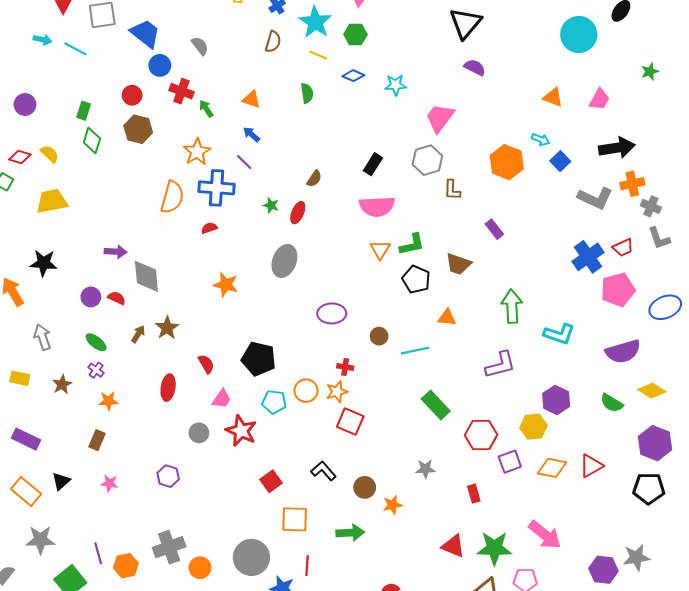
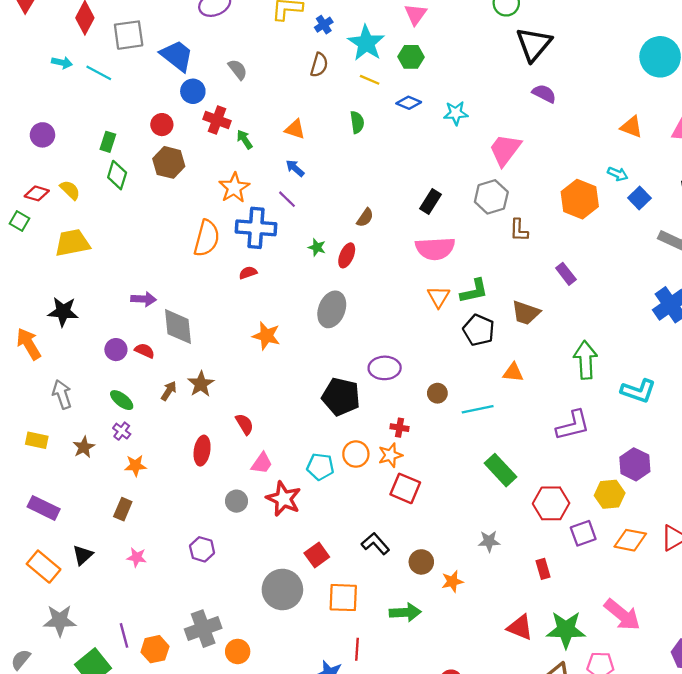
black pentagon: (259, 359) -> (341, 397), moved
gray circle: (251, 557) -> (282, 589), moved

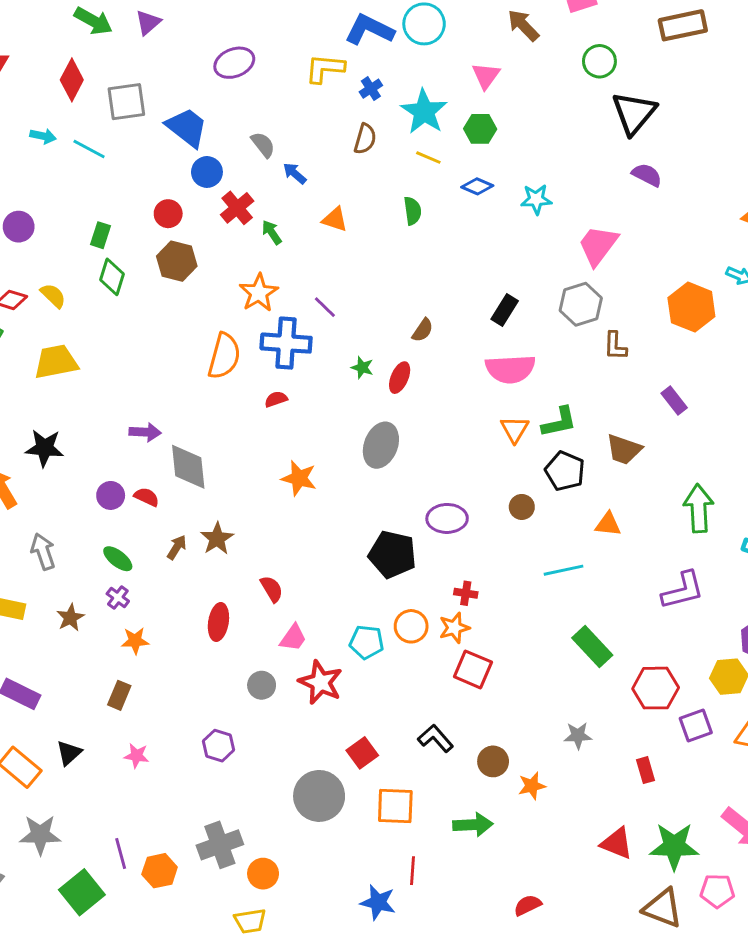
red cross: (217, 120) -> (237, 208), turned 30
blue arrow: (295, 168) -> (295, 173), moved
brown circle: (437, 393) -> (522, 507), moved

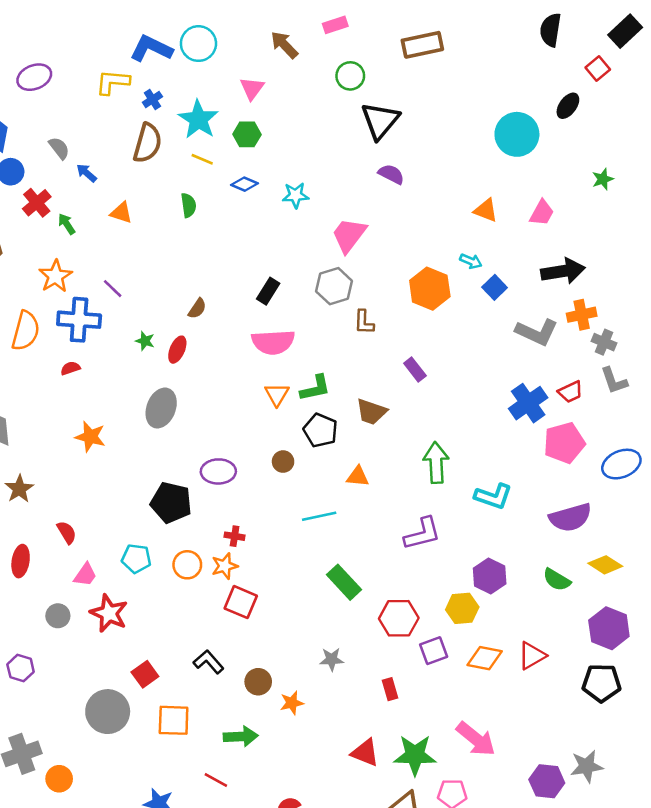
brown semicircle: (365, 139) -> (147, 143), size x1.5
cyan pentagon: (367, 642) -> (136, 559), moved
red line: (413, 871) -> (216, 780), moved, turned -65

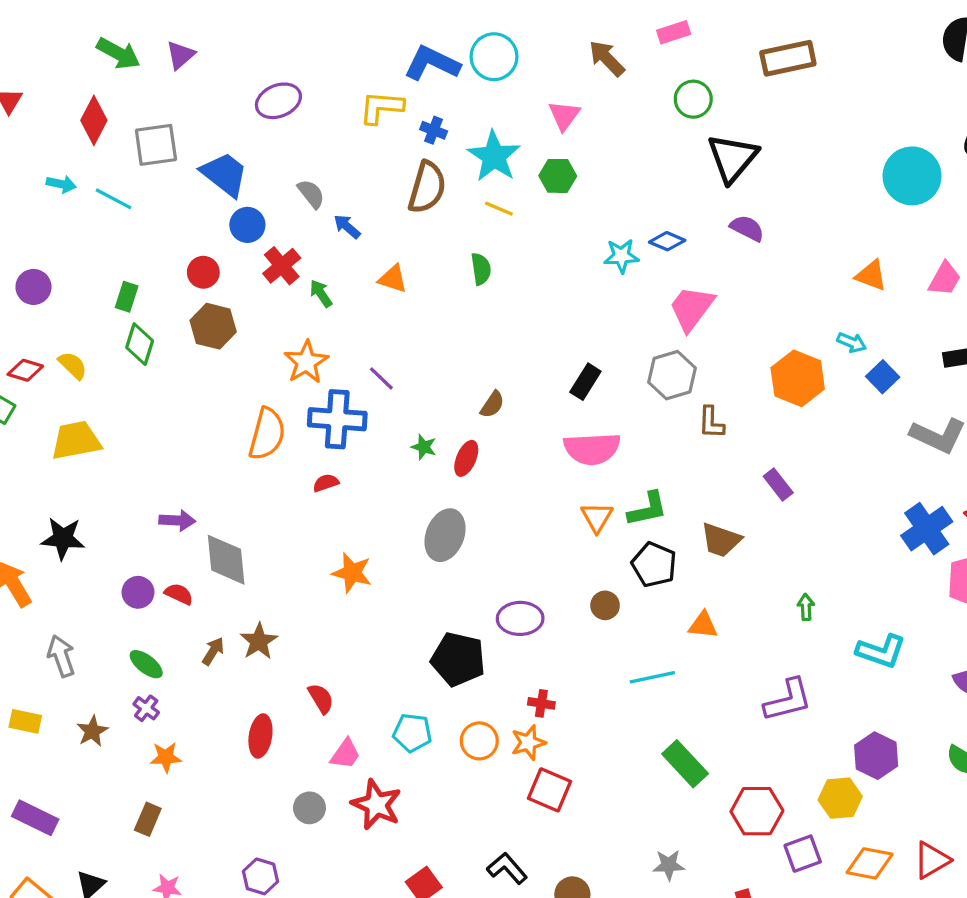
blue cross: (152, 100) -> (434, 130), turned -36
blue diamond: (244, 184) -> (667, 241), moved
green arrow: (436, 463) -> (806, 607), size x0.5

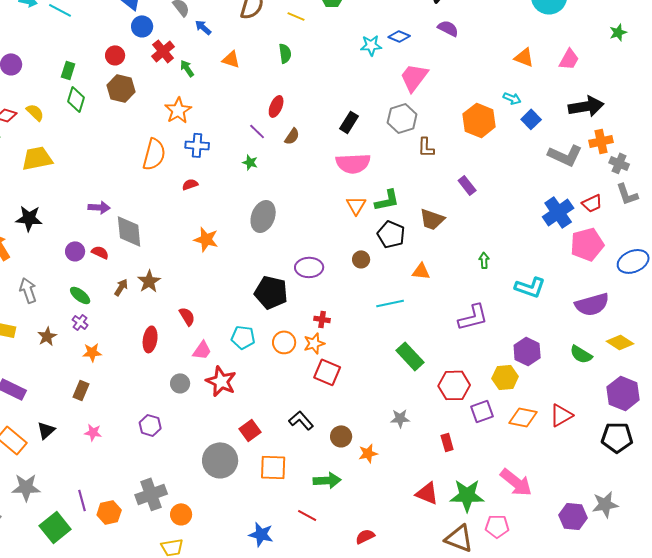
purple line: (381, 378) -> (257, 131), moved
blue cross: (337, 419) -> (197, 145), size x0.7
red ellipse: (466, 458) -> (276, 106), moved

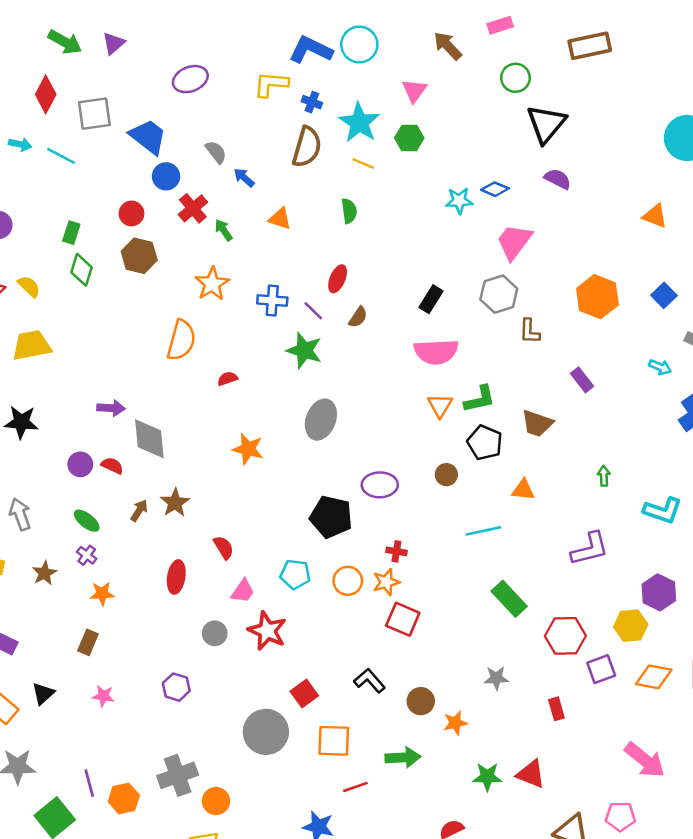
cyan arrow: (512, 98) -> (660, 367), moved
blue cross: (197, 145) -> (272, 301), moved
green star: (250, 162) -> (304, 350), size x1.8
green star: (467, 495) -> (487, 777), moved, size x0.7
red line: (307, 515) -> (355, 787), moved, turned -48

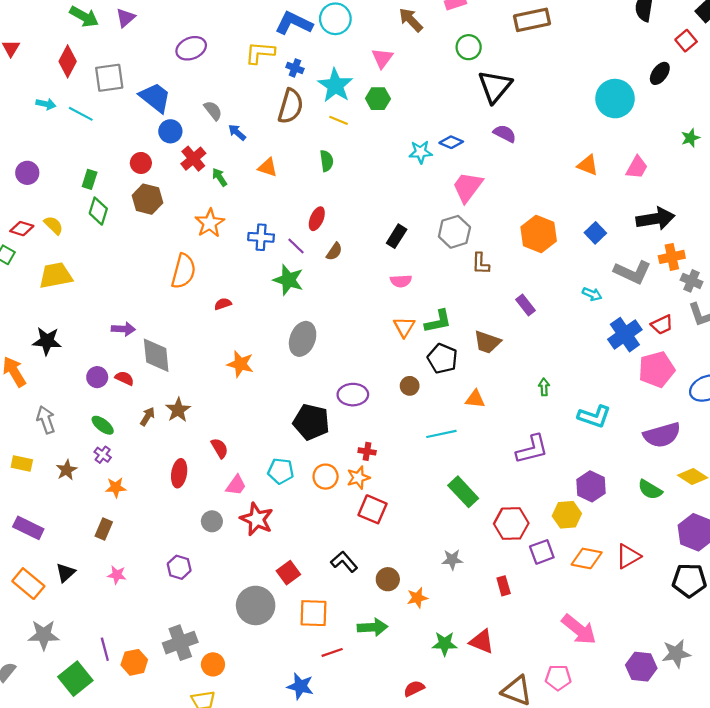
pink semicircle: (436, 352) -> (401, 281), size x0.6

